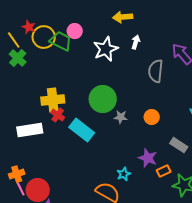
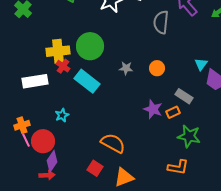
green circle: (103, 99) -> (90, 46), moved
orange rectangle: (164, 171) -> (173, 112), moved
cyan star: (124, 174) -> (62, 115), moved

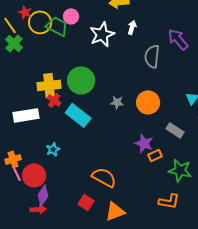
orange circle: (157, 68) -> (148, 102), size x1.5
orange rectangle: (173, 112) -> (155, 155), moved

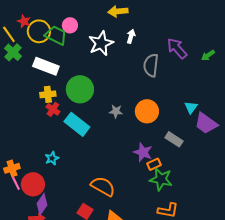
yellow cross: (49, 85) -> (48, 94), size x0.7
white rectangle: (26, 115) -> (46, 66), moved, turned 30
green star: (180, 170) -> (161, 179), moved

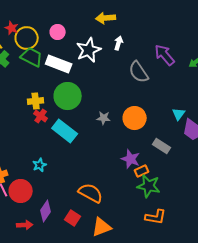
green trapezoid: (56, 35) -> (32, 57), moved
gray semicircle: (151, 65) -> (139, 72), turned -40
white rectangle: (46, 66) -> (59, 64), moved
purple diamond: (42, 204) -> (46, 211), moved

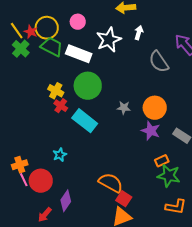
red star: (12, 28) -> (31, 32), moved
yellow cross: (36, 101) -> (56, 91), turned 35
purple star: (131, 159) -> (151, 131), moved
red square: (73, 218) -> (124, 199), moved
red arrow: (25, 225) -> (45, 215), turned 133

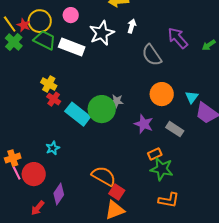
green circle: (88, 86) -> (102, 109), moved
orange circle: (155, 108) -> (162, 94), moved

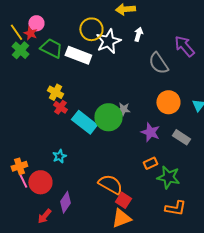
pink circle: (71, 15) -> (36, 23), moved
yellow circle: (40, 21) -> (91, 29), moved
orange rectangle: (155, 154) -> (150, 163), moved

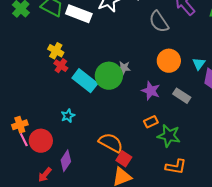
cyan star: (59, 156) -> (68, 116), moved

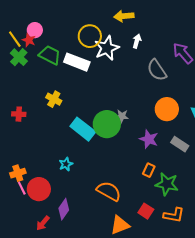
red cross: (61, 66) -> (19, 114), moved, turned -32
orange rectangle: (151, 122) -> (149, 170), turned -40
red square: (124, 159) -> (146, 211), moved

